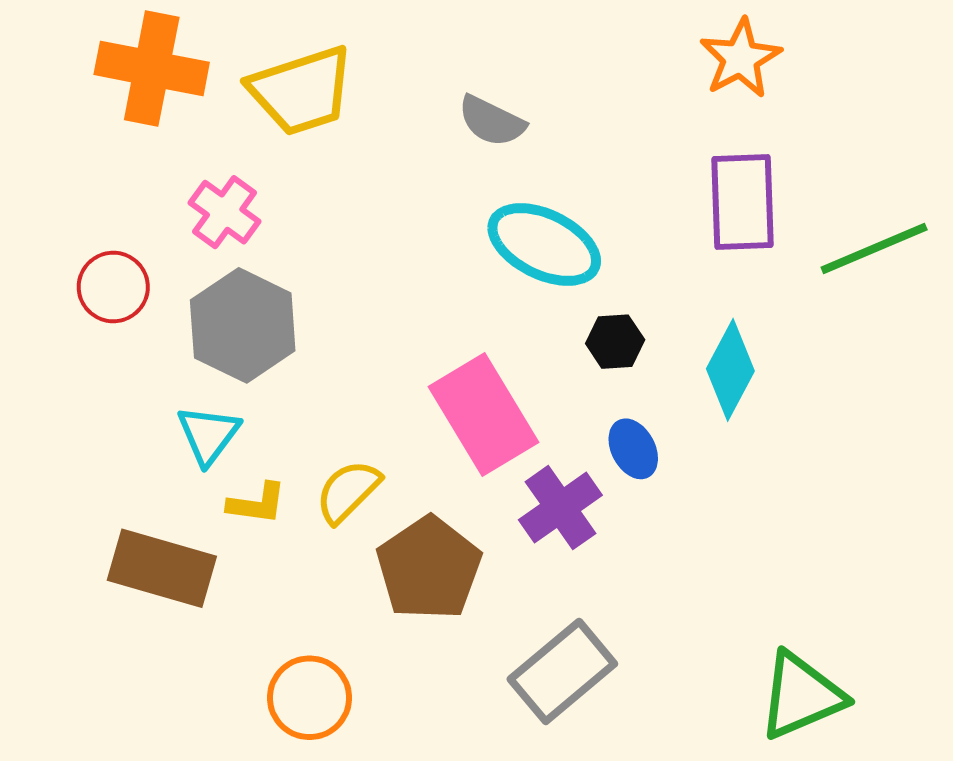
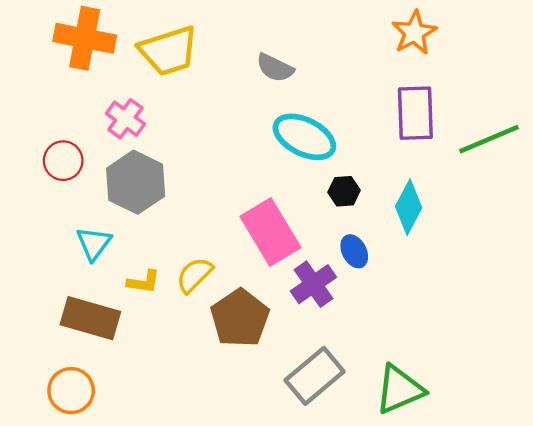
cyan triangle: (208, 435) -> (94, 243), moved
green triangle: (801, 696) -> (400, 389), moved
orange circle: (310, 698) -> (71, 391), moved

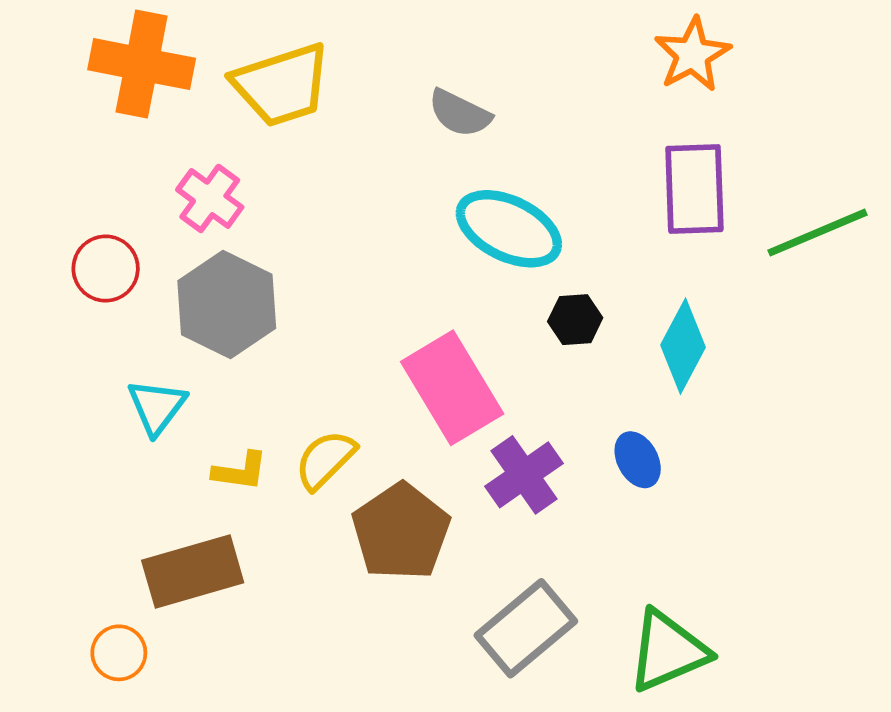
blue ellipse: (354, 251) -> (638, 460), moved
brown rectangle: (90, 318) -> (193, 571), moved, turned -32
orange circle: (71, 391) -> (119, 653), size x0.7

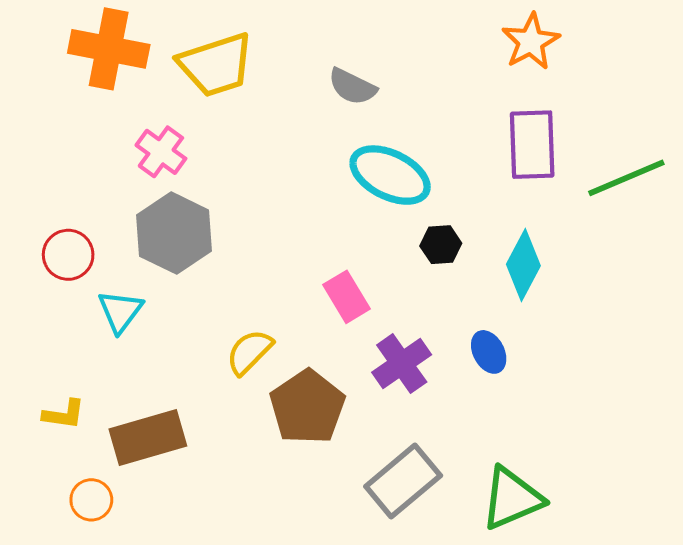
red circle: (106, 269) -> (68, 255), moved
pink rectangle: (452, 388) -> (347, 297), size x0.6
yellow L-shape: (240, 471) -> (64, 414), moved

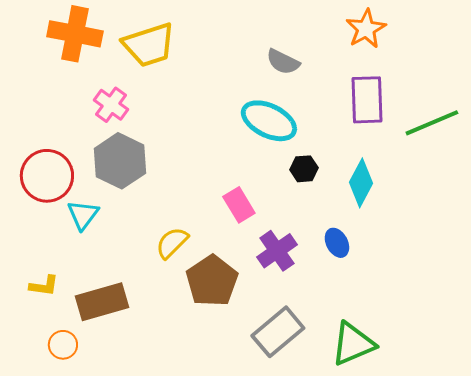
gray semicircle: (352, 87) -> (283, 62), moved
red circle: (68, 255) -> (47, 176), size x1.5

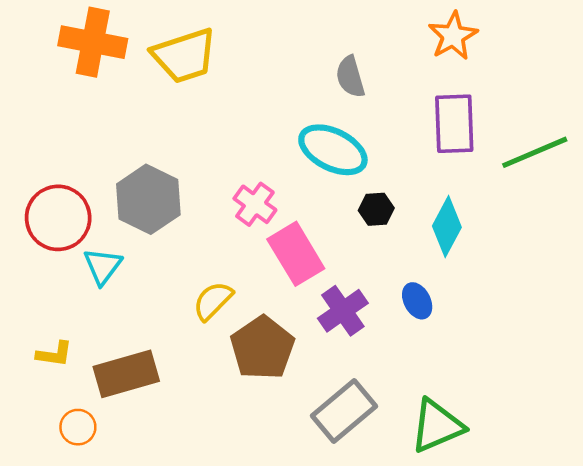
gray semicircle: (283, 62) -> (350, 77), turned 48
pink cross: (111, 105) -> (255, 204), moved
pink rectangle: (239, 205) -> (296, 254), size x1.4

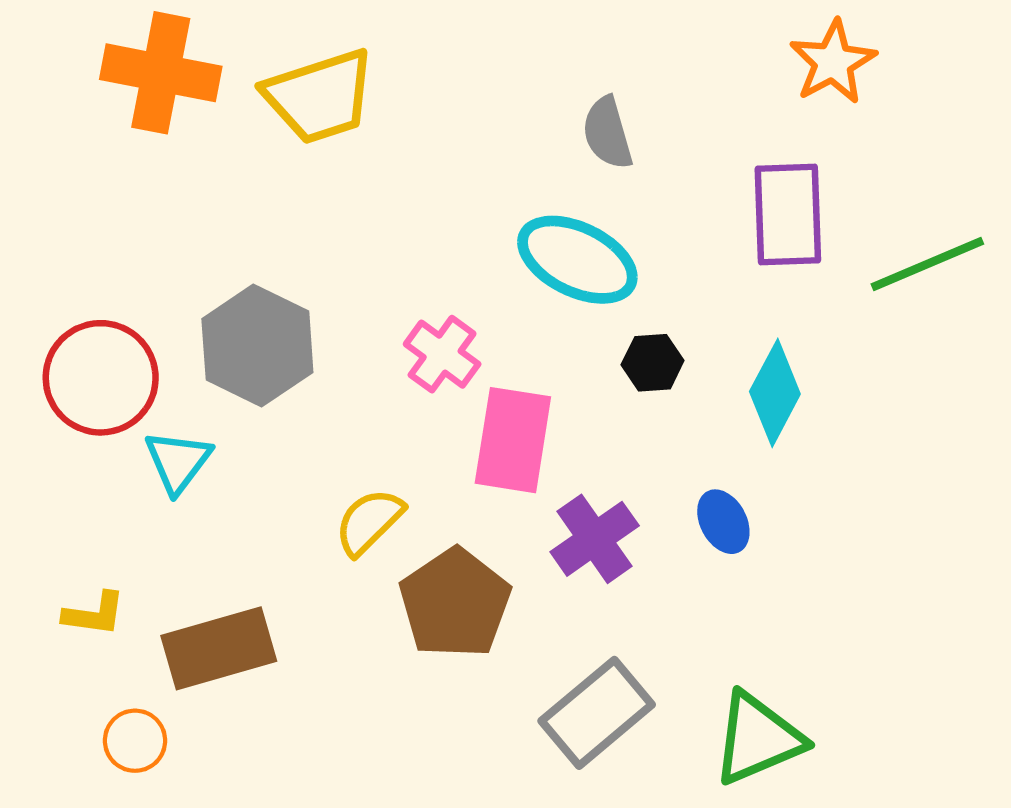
orange star: (453, 36) -> (833, 62), moved
pink rectangle: (296, 254) -> (513, 440), turned 40

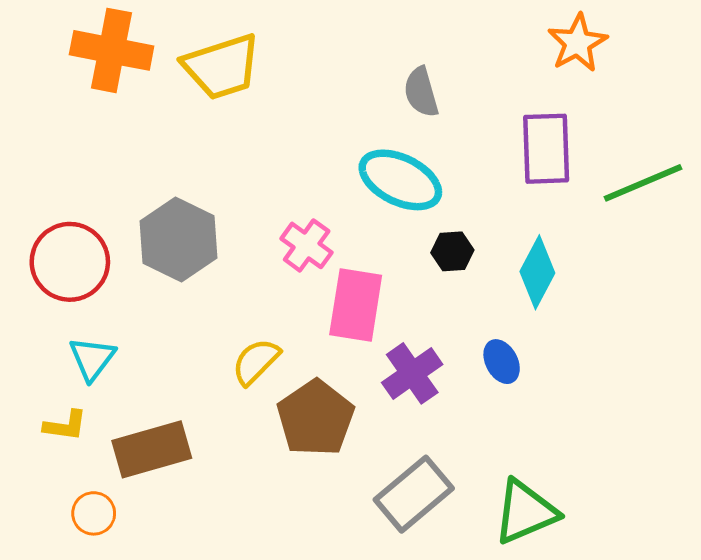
cyan triangle: (178, 462) -> (92, 359), moved

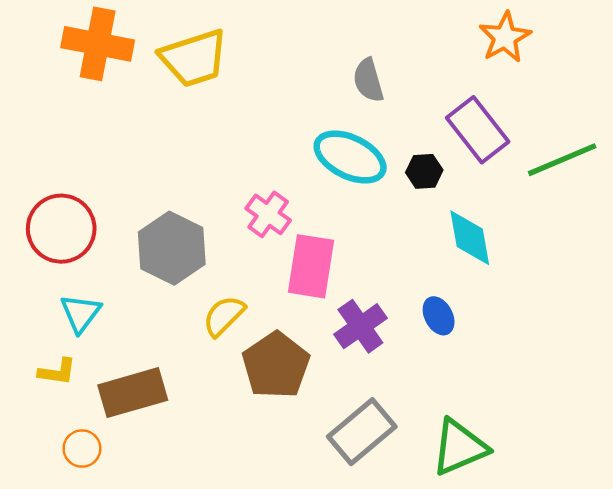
purple rectangle: (546, 149) -> (478, 130), turned -36
gray hexagon: (179, 239) -> (172, 248), moved
black hexagon: (452, 251) -> (424, 171), moved
cyan diamond: (537, 272) -> (470, 238), turned -38

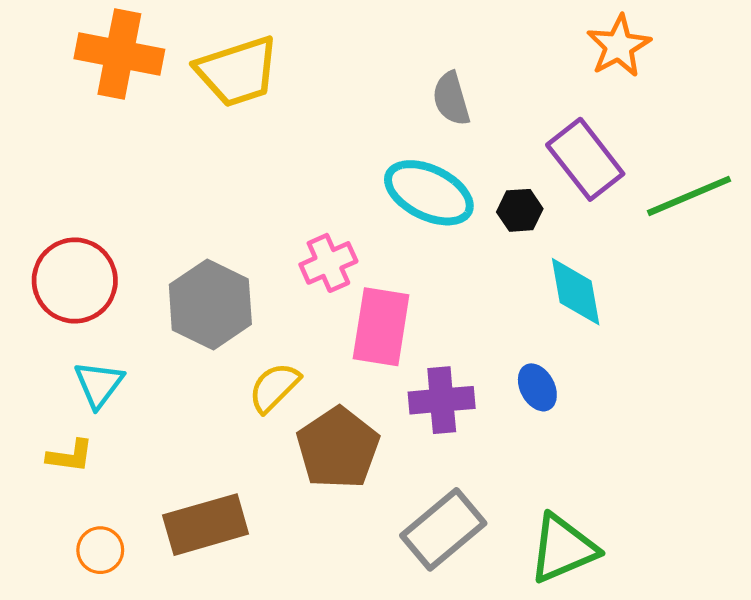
pink cross: (268, 214) -> (328, 263), turned 30
purple cross: (360, 326) -> (442, 400), turned 30
brown rectangle: (133, 393) -> (206, 525), moved

